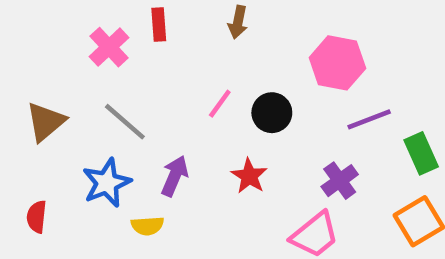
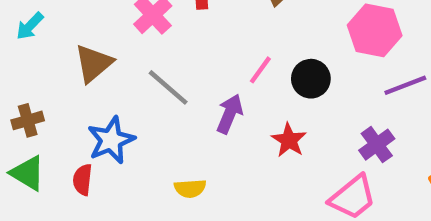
brown triangle: (46, 122) -> (94, 63), moved
purple arrow: (175, 176) -> (230, 114), moved
blue star: (107, 183) -> (111, 140), moved

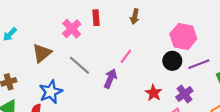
black circle: (311, 79) -> (172, 61), moved
red star: (289, 140) -> (154, 93), moved

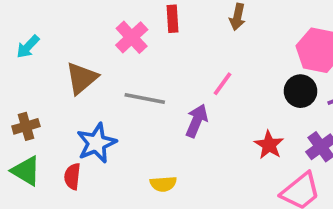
gray line: (79, 65) -> (145, 99), turned -30

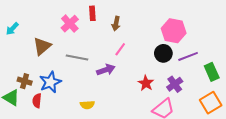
brown arrow: (237, 17) -> (116, 24), moved
purple arrow: (197, 121) -> (106, 70), turned 48
brown cross: (26, 126) -> (25, 81), moved, turned 32

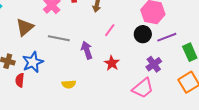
pink line: (120, 49) -> (110, 30), moved
purple arrow: (106, 70) -> (87, 50), turned -90
red star: (146, 83) -> (112, 63), moved

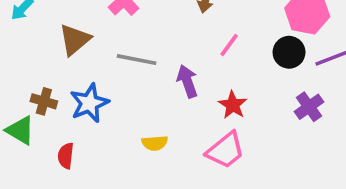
red semicircle: (20, 80) -> (66, 156), moved
pink trapezoid: (143, 88) -> (225, 150), moved

